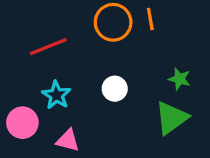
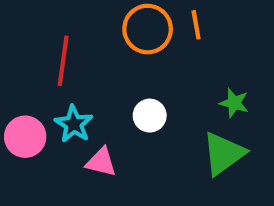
red line: (48, 47) -> (63, 61), turned -60
pink circle: (22, 123) -> (25, 137), moved
pink triangle: (68, 140) -> (101, 162), moved

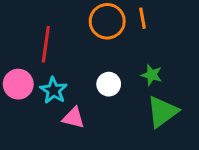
green star: (234, 103) -> (152, 75), moved
pink circle: (25, 137) -> (18, 84), moved

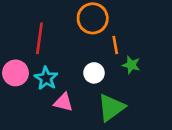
orange line: (142, 18) -> (115, 45), moved
green triangle: (162, 112) -> (111, 108), moved

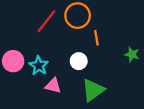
red line: (39, 38) -> (46, 21), moved, turned 30
green star: (131, 65) -> (132, 54), moved

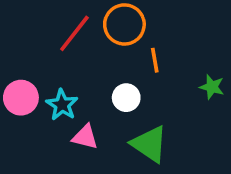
green triangle: (93, 90) -> (149, 144), turned -50

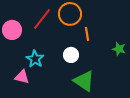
pink circle: (21, 98) -> (12, 30), moved
pink triangle: (85, 137) -> (22, 77), moved

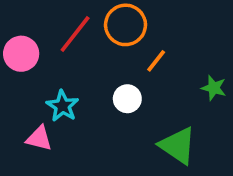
orange line: (87, 34) -> (156, 61), turned 48
green triangle: (84, 81) -> (178, 146), moved

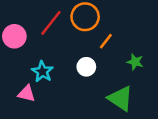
green star: (214, 88) -> (135, 62), moved

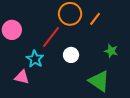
red line: (51, 23) -> (51, 37), moved
orange line: (106, 41) -> (95, 19), moved

